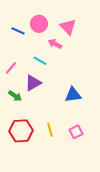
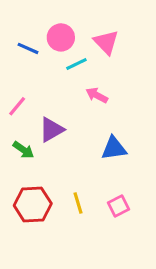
pink arrow: (55, 44) -> (97, 95), moved
cyan line: (40, 61) -> (76, 64), moved, turned -56

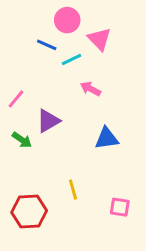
pink circle: (61, 37) -> (67, 20), moved
blue line: (28, 48) -> (47, 45), moved
red hexagon: (33, 204) -> (29, 211), moved
pink square: (119, 206) -> (120, 207), moved, turned 36

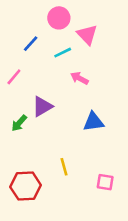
blue line: (47, 45) -> (31, 44), moved, turned -72
pink line: (16, 99) -> (14, 77), moved
green arrow: (22, 140) -> (19, 123), turned 96

